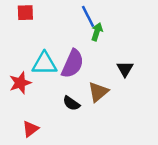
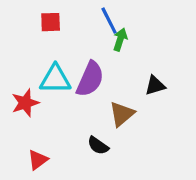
red square: (25, 13) -> (51, 22), moved
black triangle: (125, 69) -> (155, 85), turned 42
black semicircle: (71, 103) -> (98, 146), moved

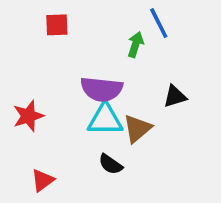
blue line: (109, 21) -> (159, 23), moved
cyan triangle: (55, 79) -> (105, 120), moved
purple semicircle: (90, 79) -> (102, 89), turned 72

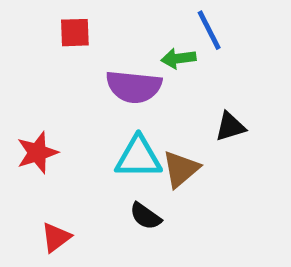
green arrow: (136, 45) -> (178, 58), turned -115
purple semicircle: (102, 89) -> (134, 87), moved

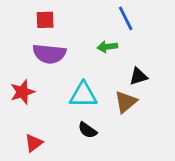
green arrow: (178, 58) -> (107, 47), moved
purple semicircle: (134, 87) -> (49, 54), moved
brown triangle: (181, 169) -> (126, 102), moved

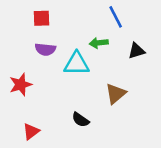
purple semicircle: (49, 54) -> (45, 49), size x0.7
black triangle: (138, 76) -> (136, 51), moved
cyan triangle: (83, 95) -> (77, 64), moved

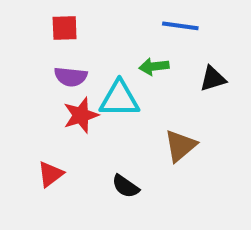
blue line: (116, 17) -> (180, 26), turned -55
red star: (21, 85) -> (81, 115), moved
red triangle: (31, 131) -> (50, 174), moved

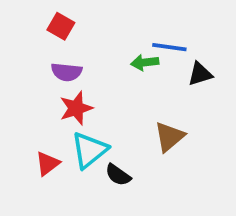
blue line: (180, 26) -> (169, 47), moved
red square: (65, 28) -> (61, 26), turned 32
cyan triangle: (119, 99) -> (89, 150), moved, turned -39

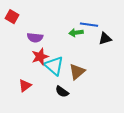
red square: (61, 26) -> (12, 17), moved
brown triangle: (169, 137) -> (77, 72), moved
cyan triangle: (89, 150) -> (54, 66), moved, turned -40

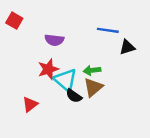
green arrow: (76, 33) -> (92, 70), moved
purple semicircle: (35, 38) -> (54, 40), moved
black semicircle: (62, 92) -> (74, 96), moved

